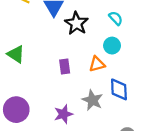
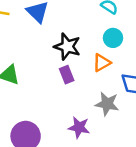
black star: (76, 23) -> (67, 47), moved
purple star: (63, 114) -> (79, 127), turned -30

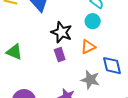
cyan circle: (113, 38) -> (93, 21), moved

